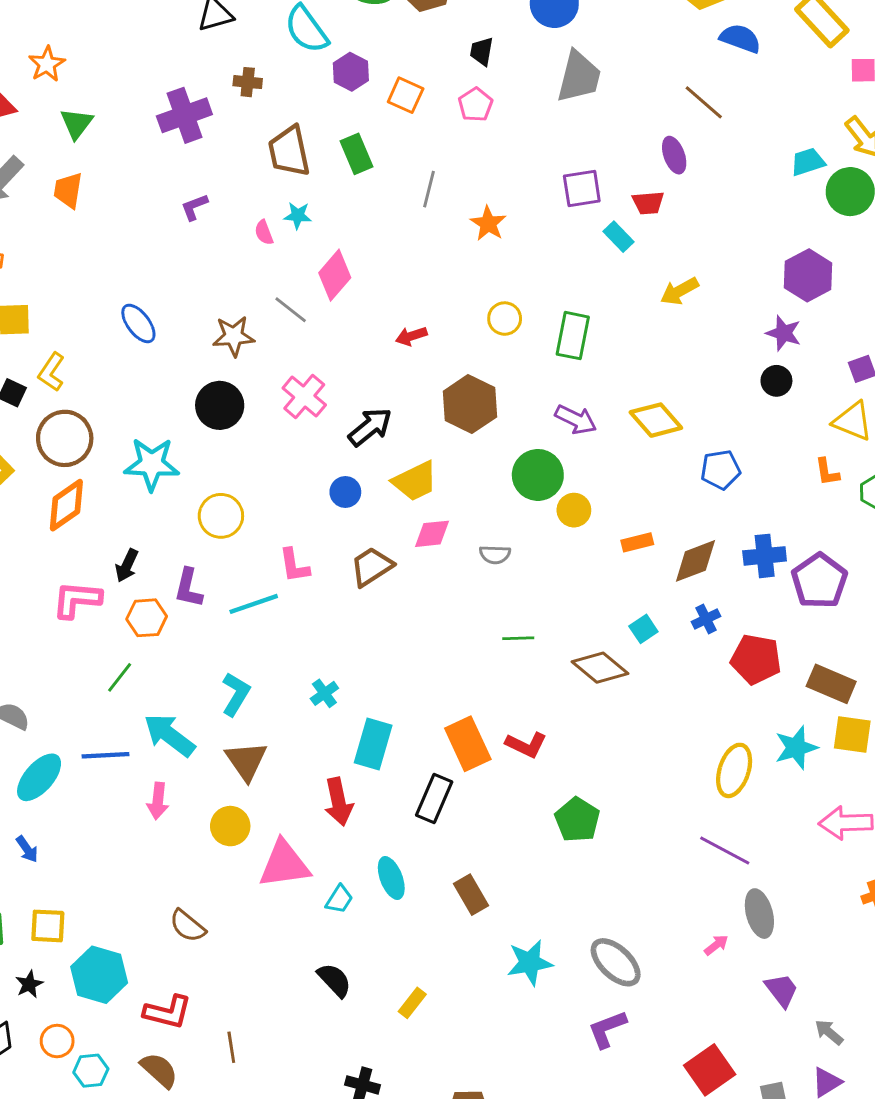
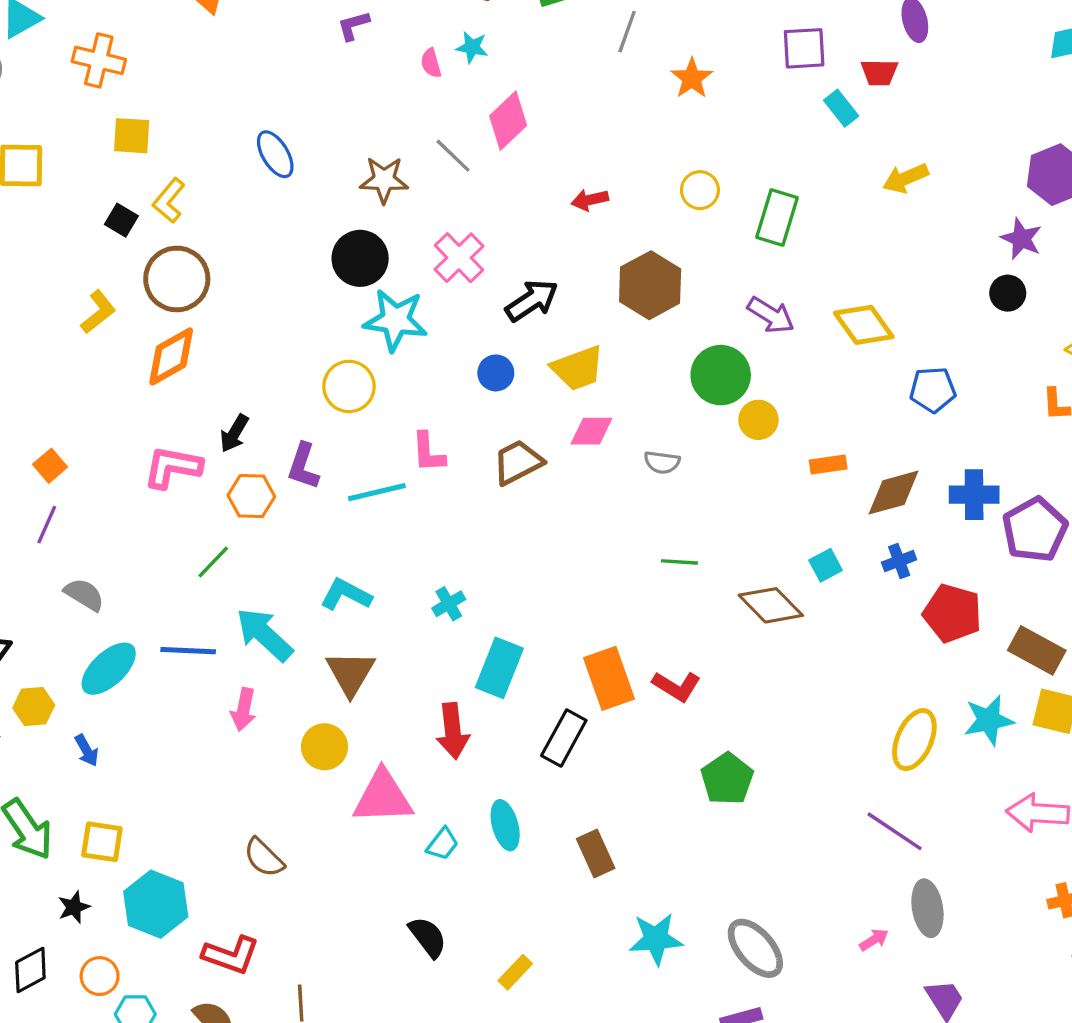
cyan star: (152, 464) -> (395, 320), moved
cyan L-shape: (236, 694) -> (346, 595), turned -99

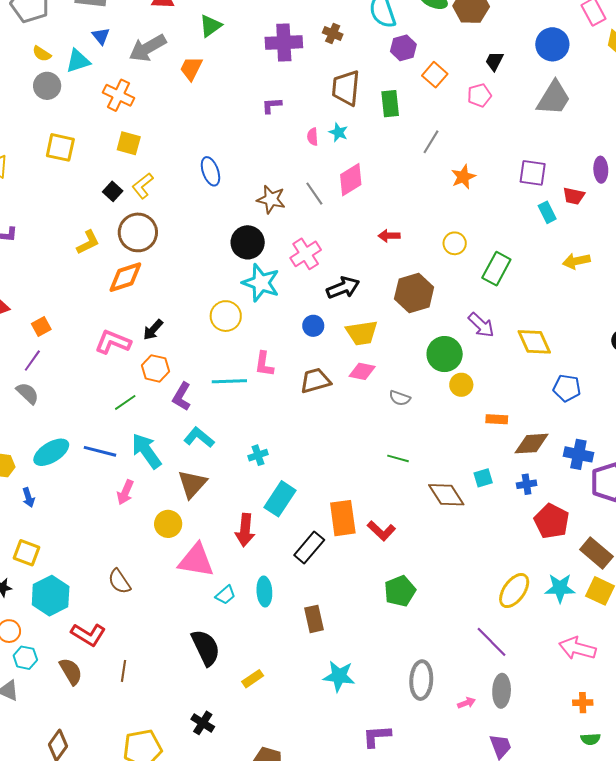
purple L-shape: (303, 466) -> (182, 397), moved
gray semicircle: (84, 595) -> (28, 393), moved
black semicircle: (428, 937) -> (206, 648), size x1.4
gray ellipse: (755, 948) -> (421, 680), moved, turned 33

